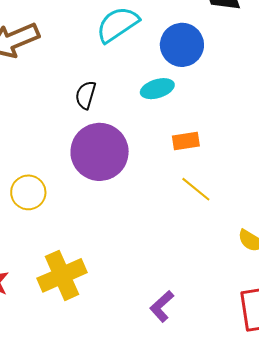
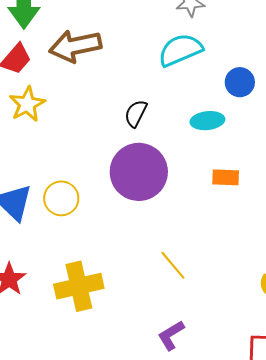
blue circle: (182, 45) -> (240, 82), size x0.7
yellow line: (196, 189) -> (173, 265), moved

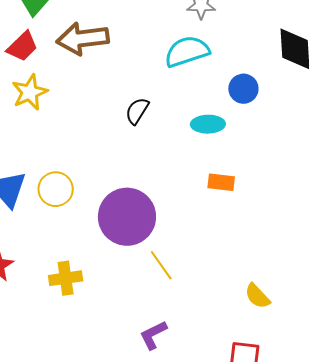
purple circle: (139, 172) -> (127, 217), moved
yellow cross: (79, 286) -> (66, 278), size x0.7

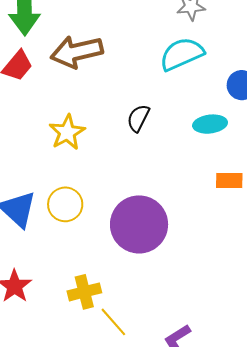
yellow star: (30, 92) -> (67, 132), moved
yellow line: (161, 265) -> (113, 322), moved

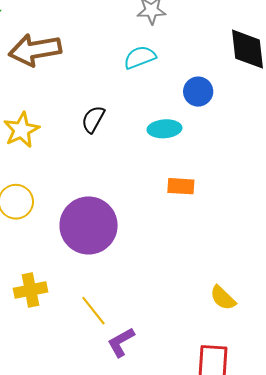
cyan semicircle: (182, 54) -> (140, 57), size x0.7
yellow line: (113, 322) -> (93, 311), moved

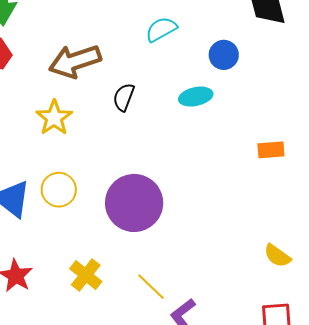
brown arrow: (35, 50) -> (75, 61), moved
orange rectangle: (181, 186) -> (271, 150), moved
yellow cross: (30, 290) -> (86, 275), turned -32

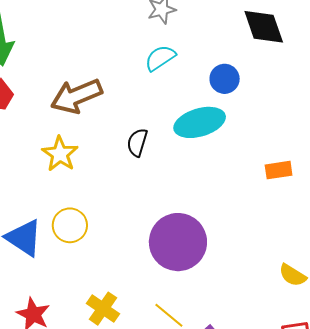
black semicircle: (124, 97) -> (137, 143), moved
cyan ellipse: (196, 97) -> (200, 122), size x1.5
purple circle: (134, 203) -> (178, 242), moved

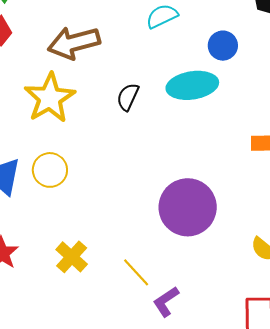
yellow star: (60, 154) -> (50, 98), size x1.4
purple circle: (178, 242) -> (188, 207), moved

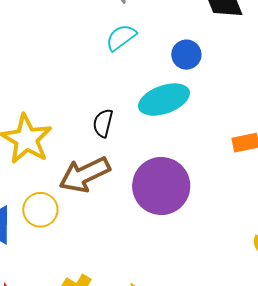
brown arrow: (74, 43) -> (85, 175), moved
purple circle: (188, 207) -> (161, 186), moved

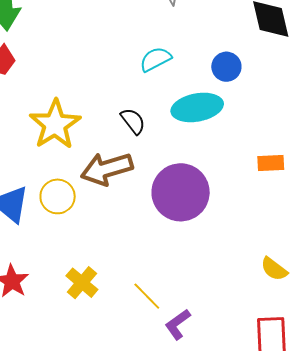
cyan semicircle: (121, 37) -> (155, 59), moved
black semicircle: (103, 123) -> (133, 121), turned 120

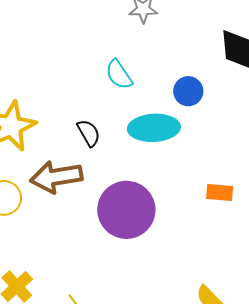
cyan semicircle: (155, 59) -> (119, 75), turned -104

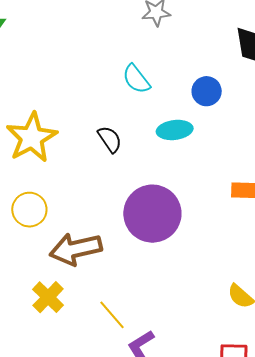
cyan ellipse: (154, 128) -> (175, 130), size x0.7
brown arrow: (56, 177) -> (76, 249), moved

